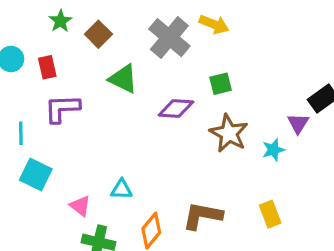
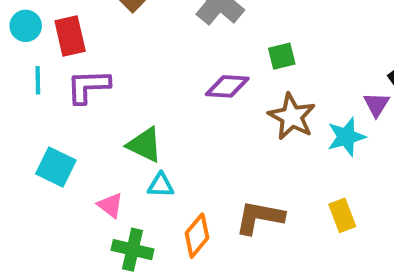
red rectangle: (47, 67) -> (70, 36), size x1.4
green triangle: (123, 79) -> (145, 145), moved
cyan line: (21, 133) -> (38, 80), moved
cyan star: (273, 150) -> (346, 137), size x1.4

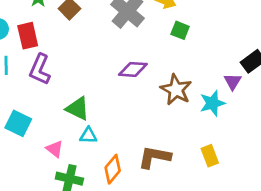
green square: (282, 56) -> (180, 30), moved, turned 36
purple L-shape: (88, 86) -> (40, 69), turned -64

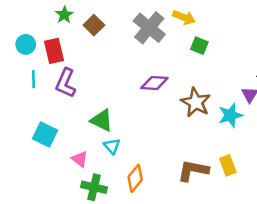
cyan triangle: (88, 135) -> (112, 146), turned 48
brown L-shape: (154, 157) -> (193, 171), moved

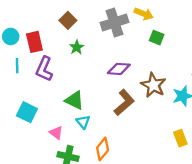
green star: (64, 15) -> (77, 47), moved
gray cross: (149, 28) -> (114, 22), turned 32
brown L-shape: (193, 171) -> (124, 102), moved, turned 128

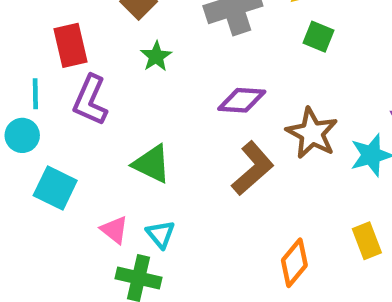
cyan circle: (11, 36) -> (22, 135), moved
cyan triangle: (83, 122) -> (161, 234), moved
orange diamond: (103, 149) -> (294, 263), moved

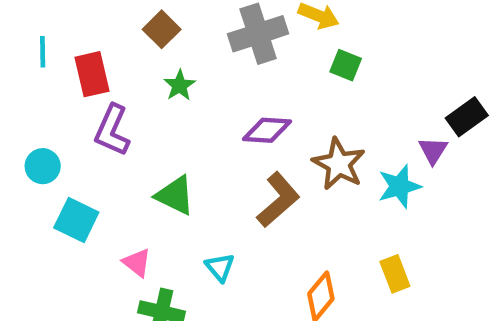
cyan line: (35, 94) -> (43, 52), moved
cyan triangle: (161, 234) -> (220, 267), moved

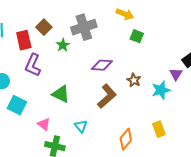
brown square: (162, 29) -> (44, 27), moved
gray cross: (258, 34) -> (84, 27), moved
brown star: (339, 164) -> (134, 80), size x0.6

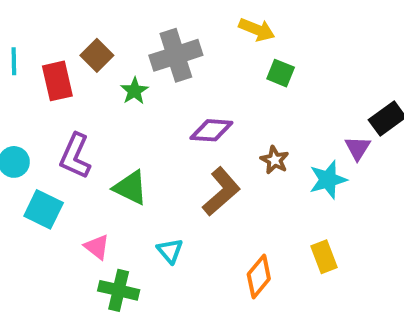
purple L-shape: (33, 65) -> (75, 156), moved

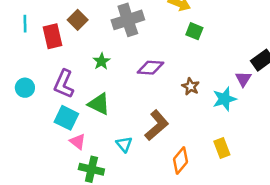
green star: (134, 91) -> (101, 61), moved
brown L-shape: (221, 192) -> (157, 125), moved
cyan square: (44, 209) -> (66, 118), moved

